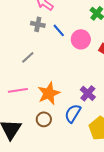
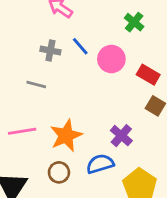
gray cross: (38, 24) -> (50, 51), moved
gray line: (28, 57) -> (36, 85), turned 56
blue semicircle: (73, 113) -> (100, 164), turned 42

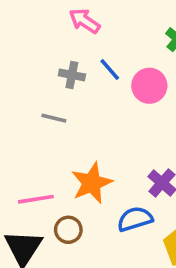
pink line: (22, 131) -> (36, 199), moved
brown circle: (59, 172) -> (68, 230), moved

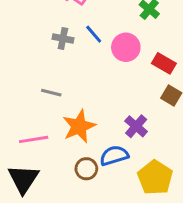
gray line: (54, 118) -> (51, 93), moved
brown circle: (68, 230) -> (86, 169), moved

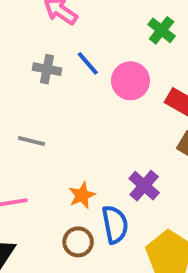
orange star: (79, 126) -> (82, 195), moved, size x0.6
blue semicircle: (114, 156) -> (115, 224), turned 96

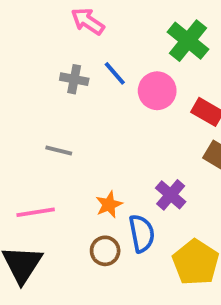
green cross: (162, 30) -> (188, 41), size x1.5

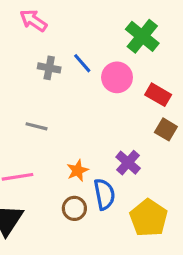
pink arrow: (88, 21) -> (33, 21), moved

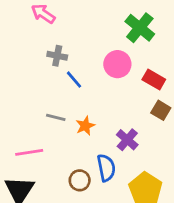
blue line: (82, 63) -> (74, 80), moved
gray line: (36, 126) -> (56, 117), moved
orange star: (78, 171) -> (85, 126), moved

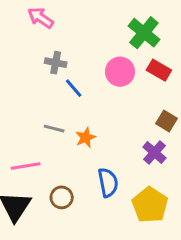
red rectangle: (154, 80) -> (159, 70), moved
purple cross: (127, 140) -> (154, 153), moved
brown circle: (80, 180) -> (62, 197), moved

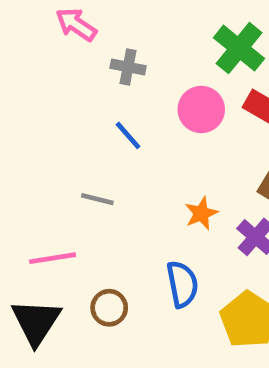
gray cross: (56, 63) -> (128, 67), moved
orange star: (86, 138) -> (201, 213), moved

